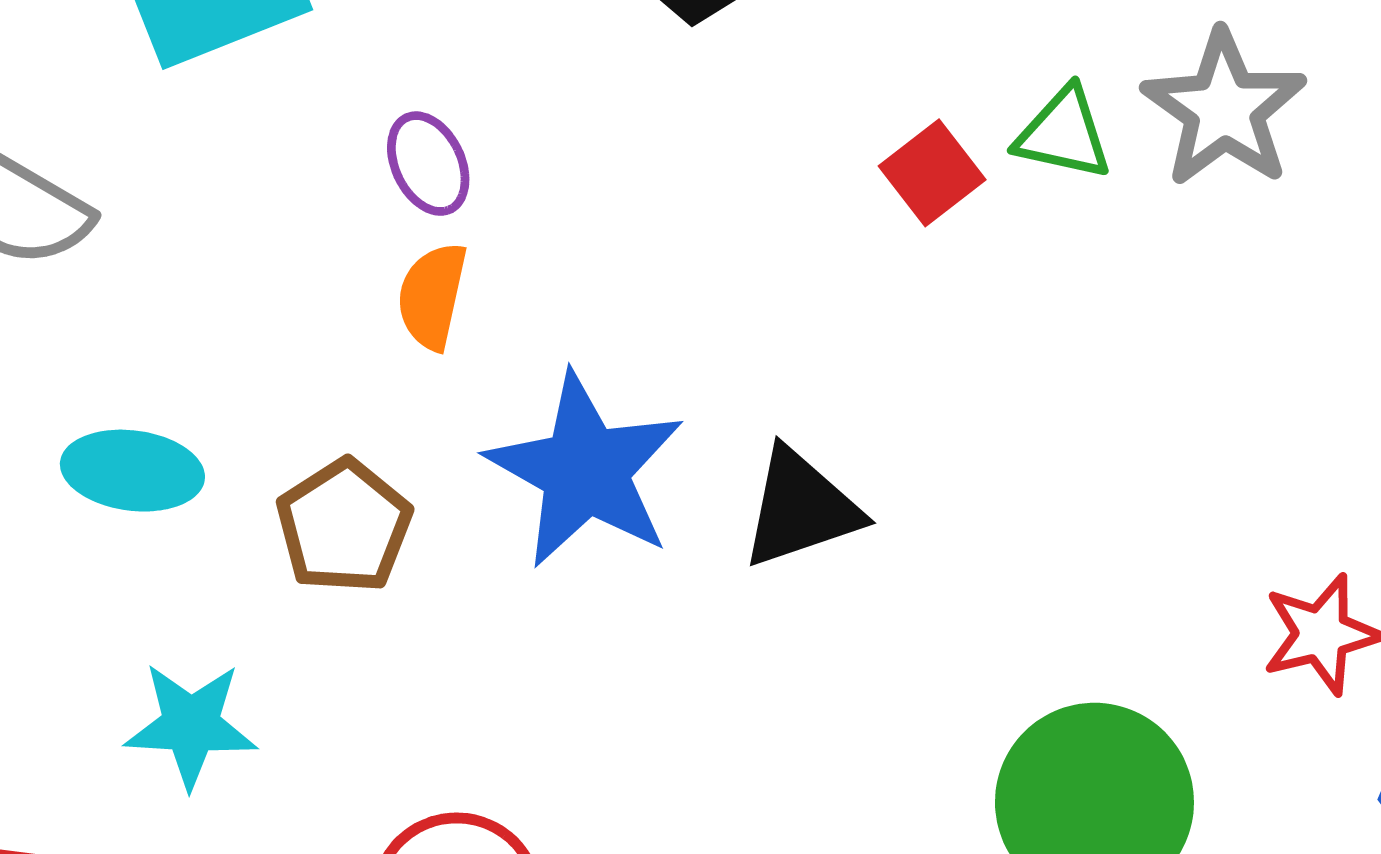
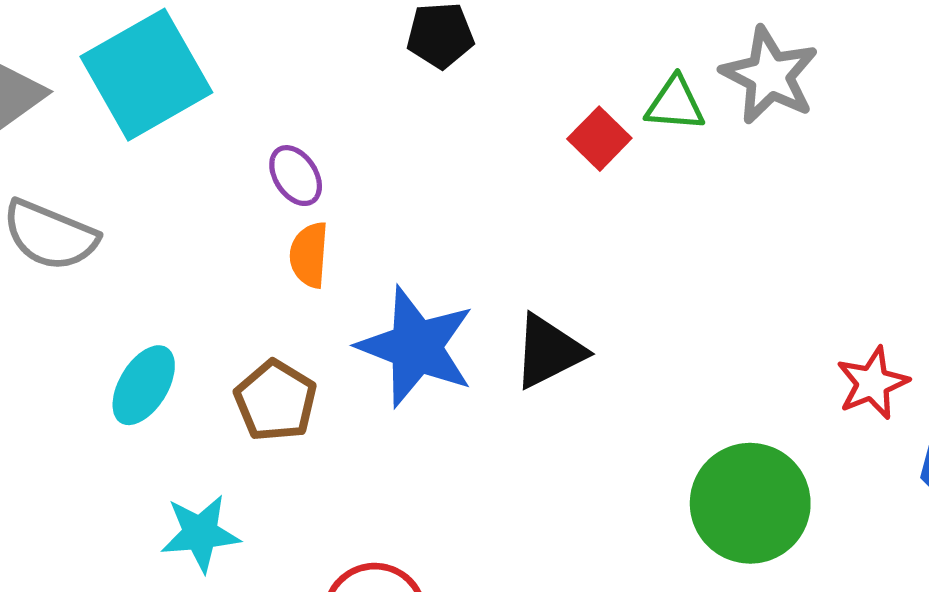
cyan ellipse: (132, 471) -> (144, 385), turned -58

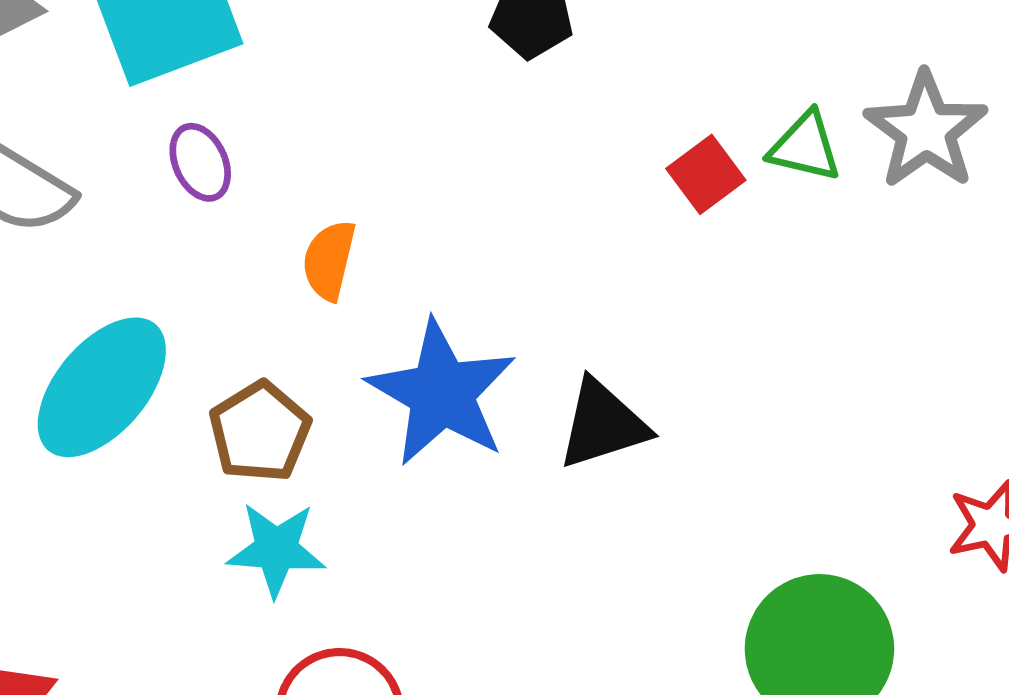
purple ellipse: (296, 176) -> (200, 162), moved
cyan ellipse: (144, 385) -> (102, 387), size x1.5
cyan star: (200, 533) -> (276, 549), moved

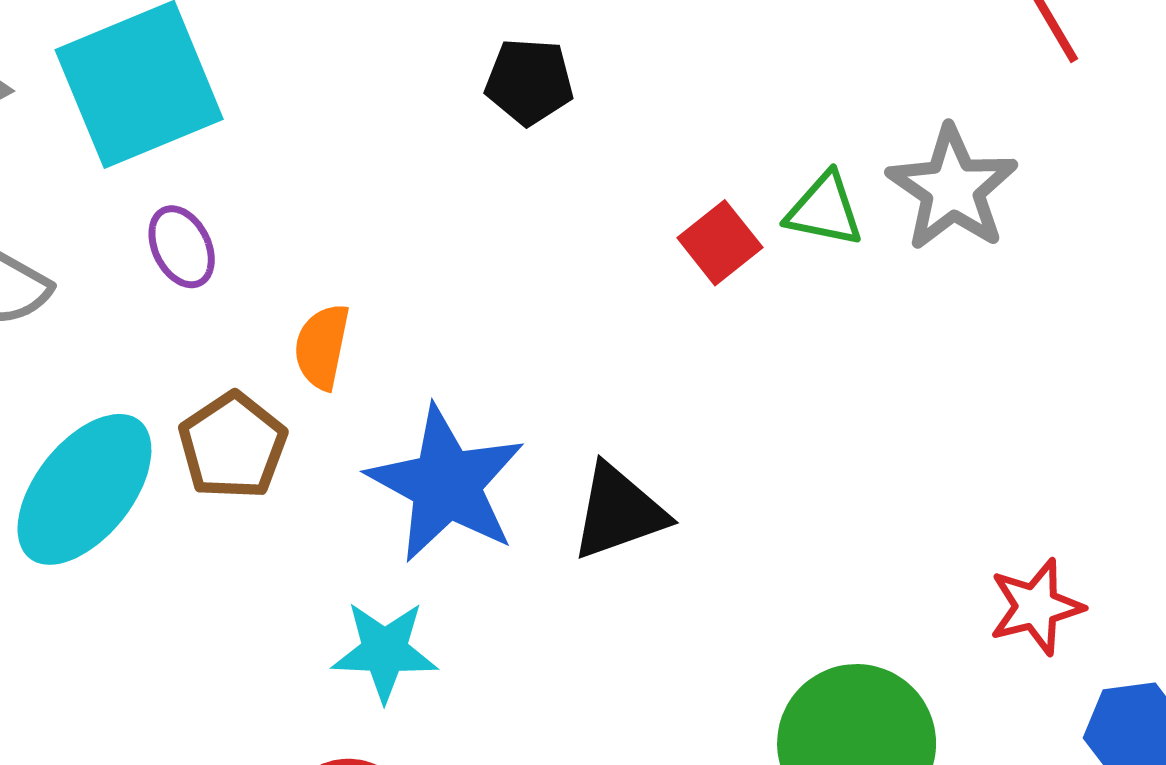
brown pentagon: (260, 432) -> (233, 446), moved
cyan star: (276, 549) -> (385, 651), moved

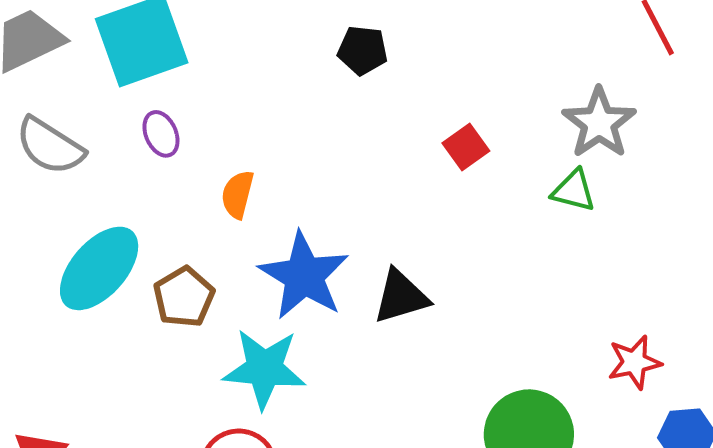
green triangle: (824, 210) -> (574, 191), moved
brown pentagon: (233, 446) -> (184, 297), moved
cyan star: (385, 651) -> (264, 369), size x1.4

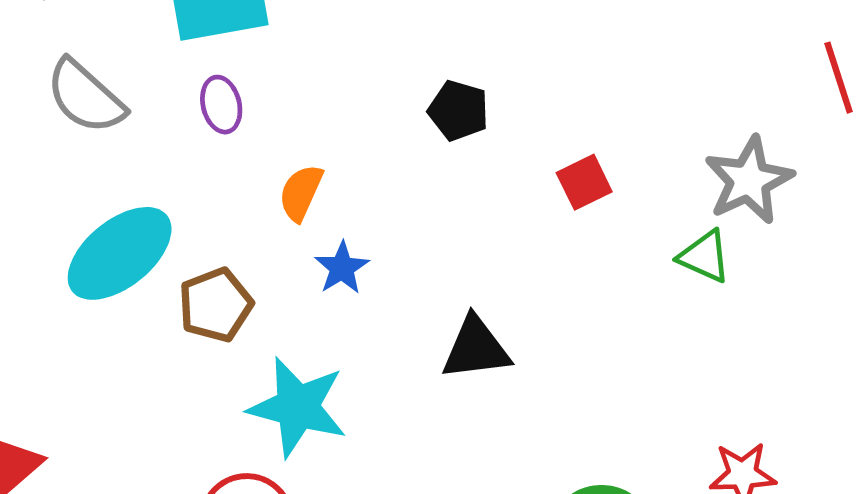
black pentagon: (363, 50) -> (459, 111), moved
blue star: (304, 276) -> (342, 268), moved, size x0.5

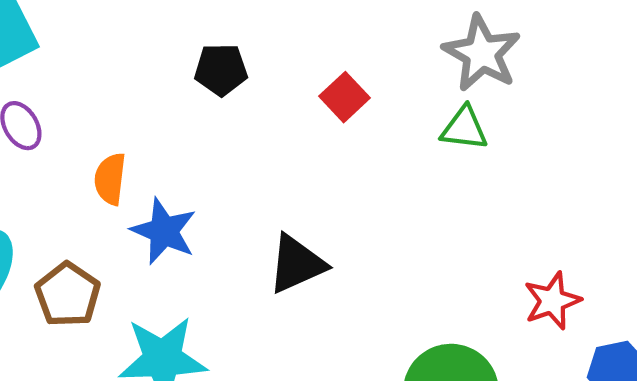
blue star: (342, 268) -> (164, 231), size x1.4

